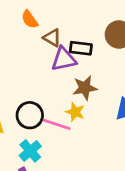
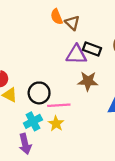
brown triangle: (52, 38) -> (72, 23), moved
yellow star: (75, 112) -> (56, 124), moved
pink line: (57, 124) -> (59, 105), turned -35

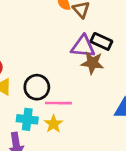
brown star: (88, 81) -> (92, 63), moved
cyan cross: (33, 121) -> (27, 119), turned 30

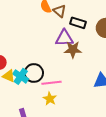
black rectangle: (101, 41) -> (78, 23), moved
cyan cross: (27, 119) -> (21, 76), moved, turned 35

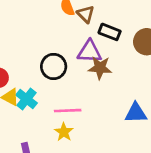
black circle: (34, 73) -> (54, 67), moved

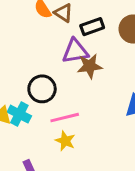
black rectangle: (110, 32) -> (92, 27), turned -30
black circle: (54, 67) -> (42, 89), moved

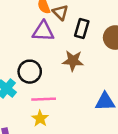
black rectangle: (92, 27) -> (82, 29), turned -66
purple triangle: (75, 51) -> (43, 31), moved

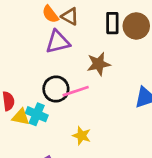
black rectangle: (82, 29) -> (112, 23), moved
pink line: (44, 99) -> (76, 91), moved

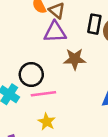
purple triangle: (58, 42) -> (55, 32), moved
pink line: (76, 91) -> (43, 94), moved

